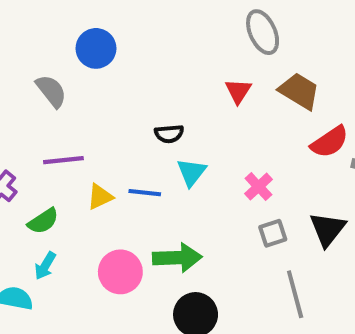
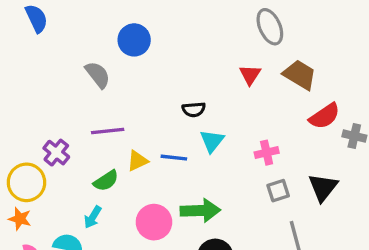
pink cross: (259, 187) -> (267, 153), turned 30
green semicircle: (43, 221) -> (106, 181), moved

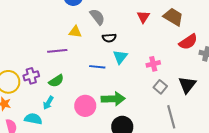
gray semicircle: (98, 75) -> (97, 17), moved
purple cross: (56, 153) -> (31, 76), moved, turned 35
yellow triangle: (137, 161) -> (75, 32), moved, turned 32
gray square: (278, 191) -> (160, 87), turned -32

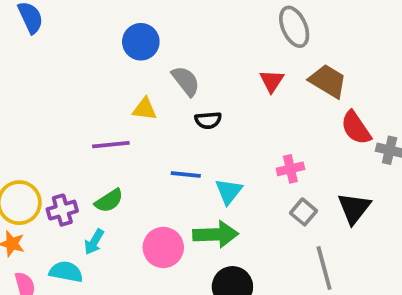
red semicircle: (188, 42) -> (356, 128), turned 90
cyan triangle: (120, 57) -> (229, 191), moved
purple cross: (31, 76) -> (62, 210), moved

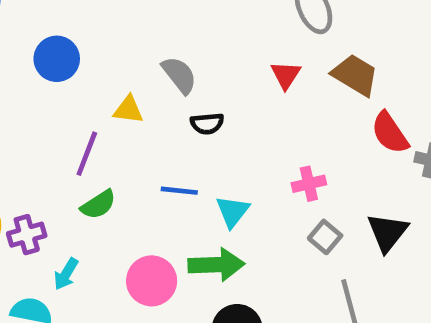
blue circle: (141, 42) -> (57, 59), moved
purple line: (111, 145) -> (87, 154), turned -63
green semicircle: (109, 201) -> (98, 205), moved

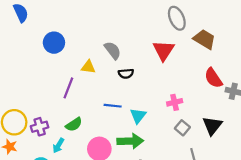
red triangle: (286, 75) -> (164, 50), size x1.5
brown trapezoid: (355, 75) -> (204, 39), moved
green semicircle: (98, 205) -> (74, 124), moved

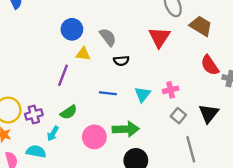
blue circle: (54, 43) -> (72, 29), moved
cyan triangle: (138, 116) -> (143, 94), moved

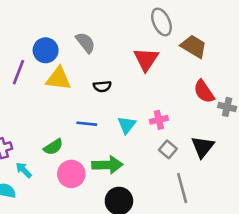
gray semicircle: (108, 37) -> (85, 43), moved
yellow triangle: (83, 54) -> (58, 79), size x1.5
purple line: (63, 75) -> (19, 72), moved
green semicircle: (69, 112) -> (53, 147), moved
cyan arrow: (53, 134) -> (24, 170), turned 104

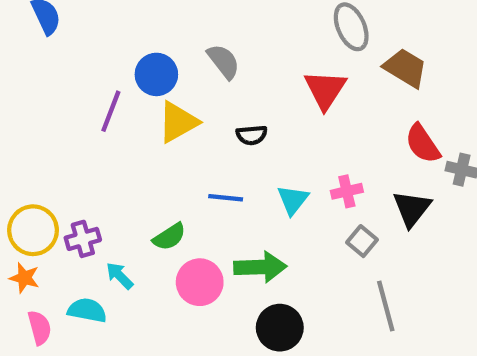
yellow triangle: (58, 79) -> (178, 122), turned -36
black triangle: (203, 147) -> (412, 209), moved

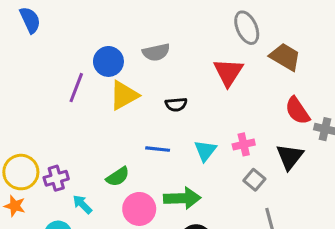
gray semicircle: (223, 61) -> (156, 52), turned 116

